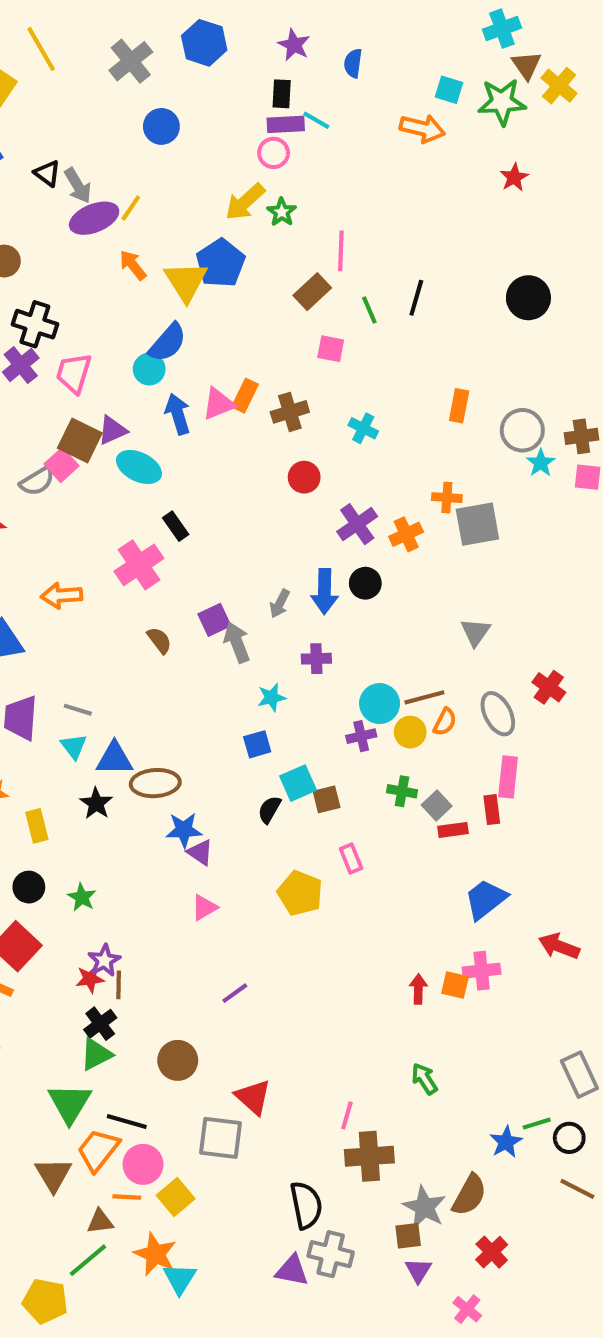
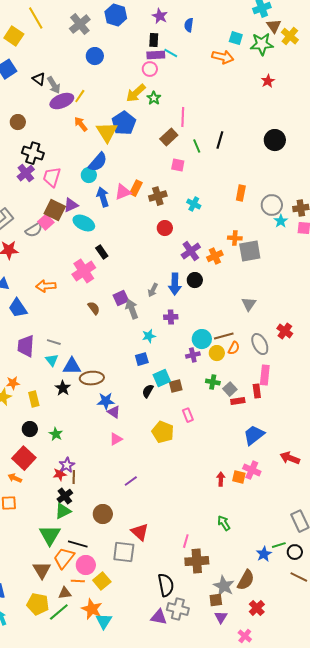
pink cross: (482, 971) -> (252, 470), turned 30
yellow pentagon: (45, 1301) -> (38, 604), moved

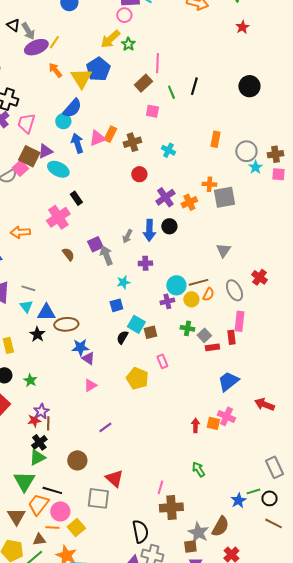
cyan square: (162, 378) -> (136, 324), turned -36

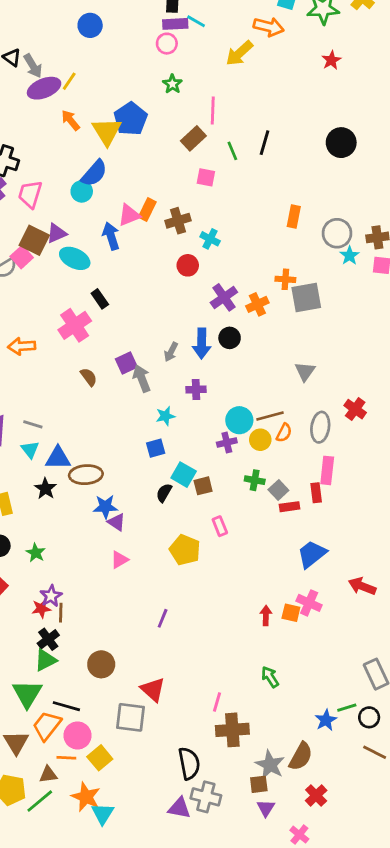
yellow arrow: (110, 39) -> (239, 53), moved
blue arrow: (77, 143) -> (111, 236), moved
cyan cross: (168, 150) -> (210, 239), moved
gray ellipse: (234, 290) -> (320, 427), turned 35
purple line: (105, 427) -> (163, 618), moved, turned -32

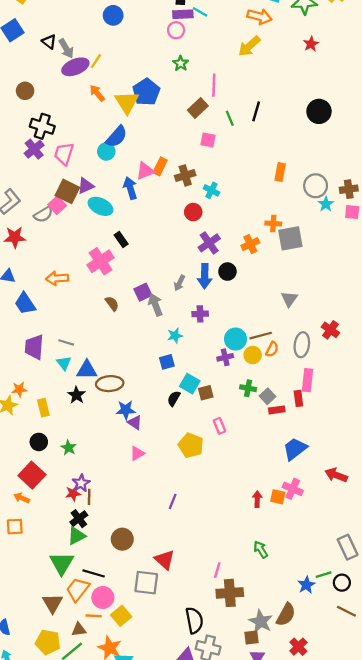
yellow arrow: (239, 53) -> (249, 46), moved
purple cross: (224, 297) -> (209, 243), moved

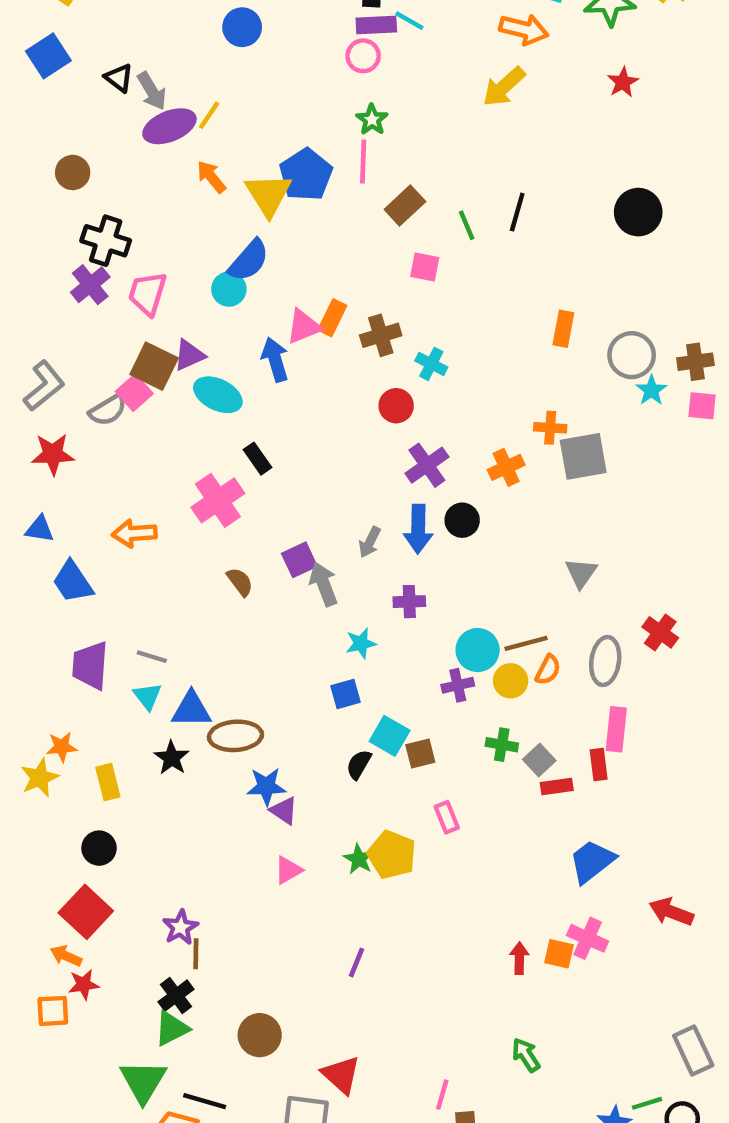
pink line: (214, 85) -> (363, 161), moved
green star: (69, 448) -> (359, 859), moved
red star: (73, 493) -> (84, 985), moved

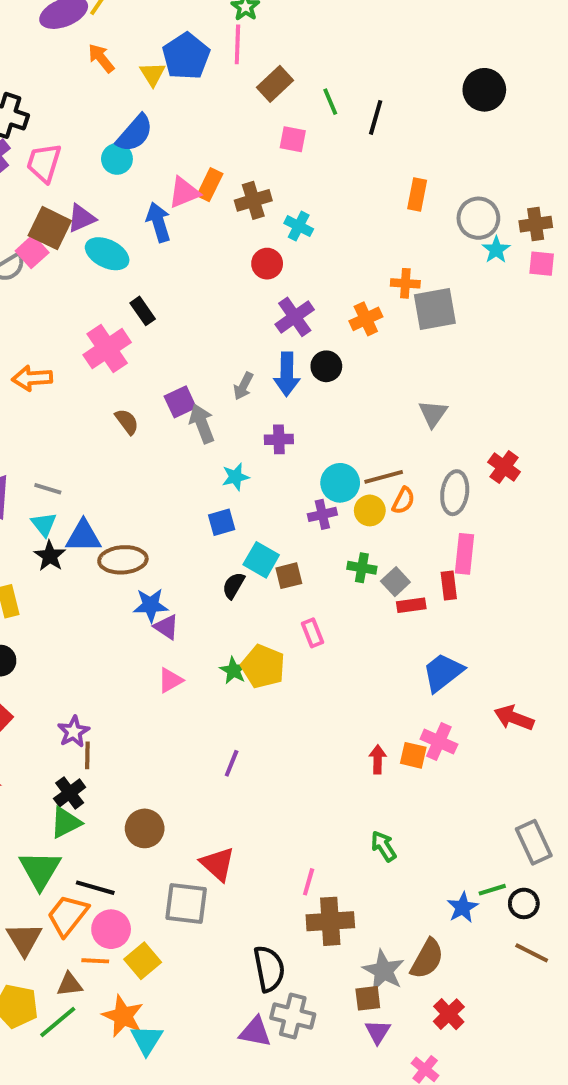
yellow triangle: (268, 194) -> (153, 74), size x0.6
black line: (517, 212) -> (376, 117), moved
black star: (172, 758) -> (50, 556), moved

